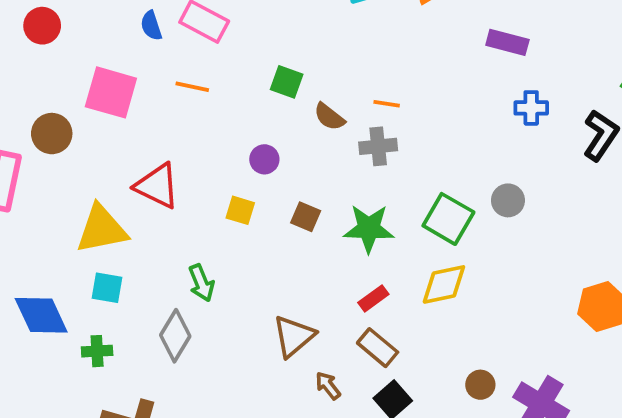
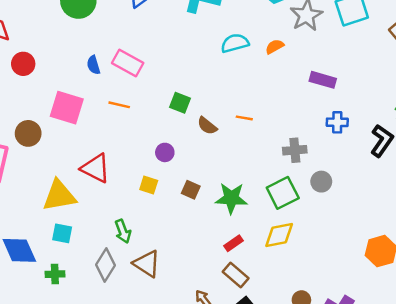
gray cross: (378, 146) -> (295, 150), moved
green square: (448, 219) -> (283, 193), turned 32
brown triangle: (294, 336) -> (147, 264), moved, turned -48

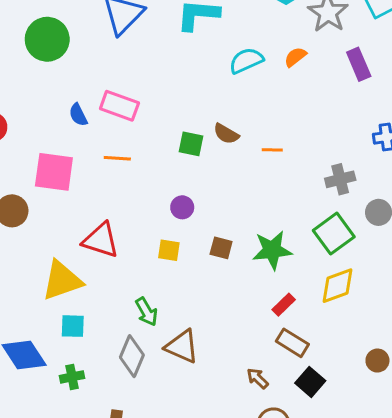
purple rectangle: (323, 80) -> (359, 64), moved, turned 60
brown semicircle: (207, 126) -> (226, 134), moved

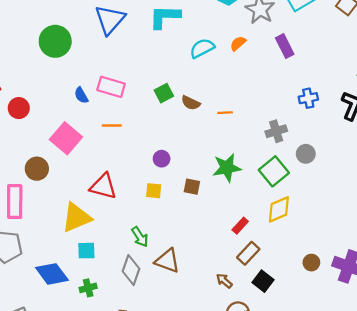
green square: (191, 144) -> (164, 93), moved, turned -36
pink square: (54, 172) -> (66, 138), turned 36
green star: (272, 250) -> (227, 168), moved
brown rectangle: (292, 343) -> (248, 253), turned -75

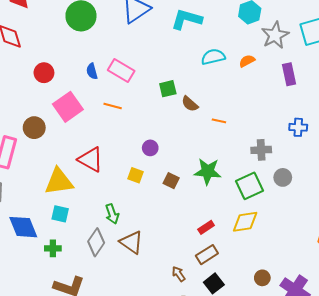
red circle: (19, 108) -> (44, 73), moved

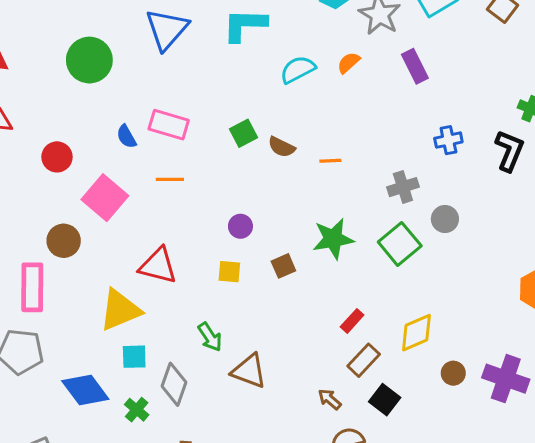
brown square: (171, 181) -> (283, 266), turned -35
yellow diamond: (245, 222) -> (416, 333), moved
gray diamond: (96, 242) -> (174, 384), moved
green cross: (53, 248) -> (137, 410), turned -35

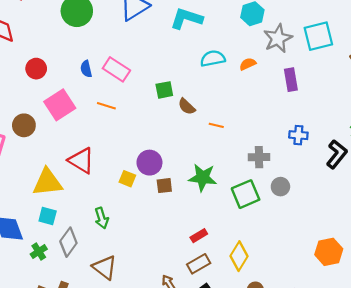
purple circle: (240, 226) -> (149, 163), moved, size x1.5
yellow diamond: (416, 333) -> (239, 256), turned -52
brown triangle: (249, 371) -> (105, 267), moved

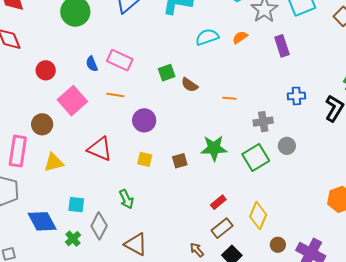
orange line: (216, 125) -> (229, 98), moved
purple circle: (149, 163) -> (144, 120), moved
yellow triangle: (47, 182) -> (54, 162), moved, size x0.7

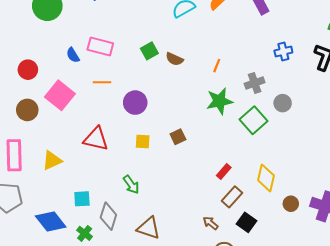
orange line: (229, 98) -> (217, 66), turned -64
brown circle: (42, 124) -> (27, 110), moved
green star: (214, 148) -> (219, 101), moved

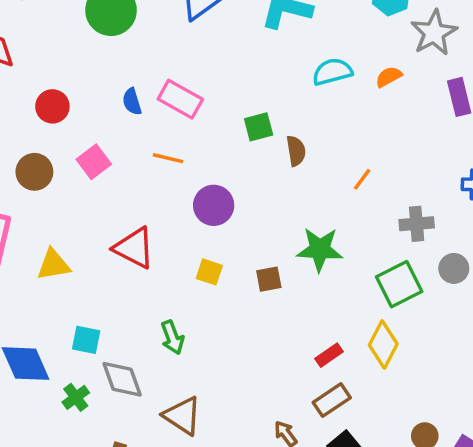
brown semicircle: (174, 59) -> (296, 151), turned -138
pink square: (60, 95) -> (94, 162), size x0.7
green star: (219, 101) -> (320, 249), moved
yellow diamond: (266, 178) -> (383, 345), moved
gray diamond: (108, 216) -> (122, 379), turned -52

